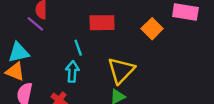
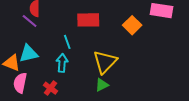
cyan triangle: (19, 53) -> (28, 54), moved

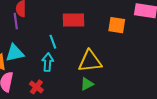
purple line: (30, 21) -> (16, 21), turned 42
orange square: (132, 25) -> (117, 25), turned -36
yellow triangle: (105, 62) -> (90, 61), turned 40

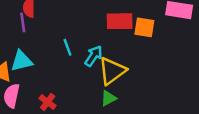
red rectangle: (73, 20) -> (120, 21), moved
yellow triangle: (90, 61) -> (112, 71), turned -30
cyan arrow: (48, 62) -> (94, 56), moved, turned 30

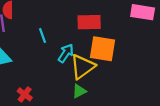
orange square: (144, 27) -> (103, 49), moved, size x1.4
cyan line: (67, 47) -> (42, 35), moved

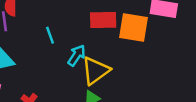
orange square: (103, 49) -> (133, 28), moved

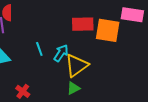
cyan line: (50, 35) -> (39, 49), moved

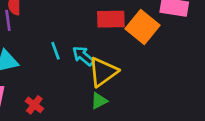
orange square: (108, 30) -> (143, 27), turned 30
cyan arrow: (61, 53) -> (83, 56), turned -84

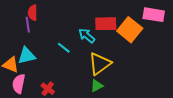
cyan line: (55, 51) -> (64, 48), turned -32
cyan arrow: (83, 56) -> (87, 36), moved

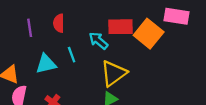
red semicircle: (33, 13) -> (59, 23), moved
cyan line: (64, 48) -> (72, 55), turned 32
cyan triangle: (27, 56) -> (46, 64), moved

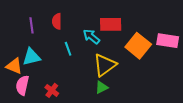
pink rectangle: (177, 16) -> (168, 41), moved
orange square: (149, 34) -> (138, 46), moved
cyan triangle: (46, 64) -> (31, 57), moved

